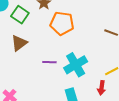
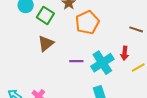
orange pentagon: (62, 23) -> (87, 22), turned -30
red arrow: (102, 88) -> (125, 53), moved

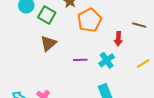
red arrow: (125, 53) -> (118, 39), moved
cyan cross: (102, 63) -> (107, 60), size x0.7

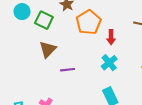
red arrow: (118, 39) -> (111, 37), moved
purple line: (80, 60) -> (68, 70), moved

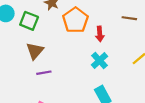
purple line: (68, 70) -> (44, 73), moved

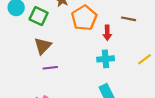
brown line: (129, 18) -> (128, 19), moved
cyan cross: (99, 61) -> (106, 59), turned 35

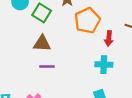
brown triangle: (43, 46) -> (42, 43), turned 42

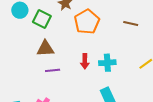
red arrow: (109, 38) -> (85, 61), moved

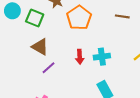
brown triangle: (45, 49) -> (40, 47), turned 36
purple line: (53, 70) -> (49, 68), turned -32

